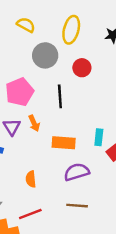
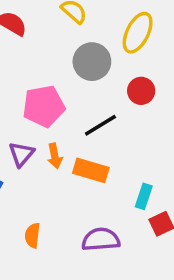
black line: (60, 96) -> (100, 125), turned 50
orange rectangle: (64, 143) -> (91, 170), moved

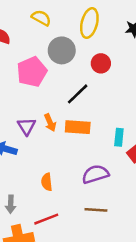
pink pentagon: (44, 106) -> (32, 72), moved

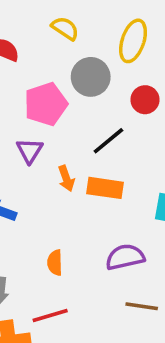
purple triangle: (26, 126) -> (30, 151), moved
brown line: (96, 210) -> (142, 306), moved

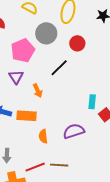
orange rectangle: (105, 188) -> (27, 116), moved
orange semicircle: (55, 263) -> (43, 136), moved
brown line: (142, 306) -> (59, 165), moved

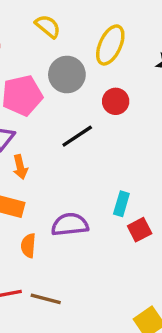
orange arrow: (38, 91) -> (20, 167), moved
purple semicircle: (74, 131) -> (70, 225), moved

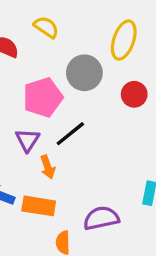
yellow semicircle: (48, 26) -> (46, 27), moved
black line: (77, 136) -> (70, 134), moved

